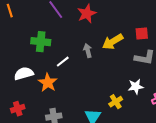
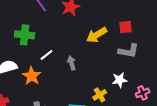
gray arrow: (88, 51) -> (72, 63), moved

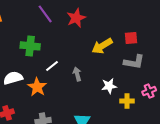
white star: (120, 80) -> (109, 86), moved
pink cross: (143, 93) -> (149, 91), moved
yellow cross: (100, 95) -> (127, 101), moved, turned 32

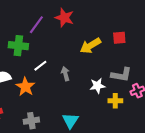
purple line: (45, 14) -> (36, 25), moved, turned 72
red star: (76, 18) -> (64, 18), turned -30
gray L-shape: (134, 62) -> (121, 75), moved

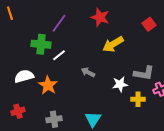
red star: (64, 18) -> (100, 17), moved
red square: (119, 38) -> (149, 24), moved, turned -32
white line: (40, 66) -> (59, 55), moved
gray arrow: (65, 74) -> (88, 72), turned -48

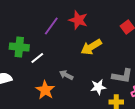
purple line: (59, 23) -> (51, 26), moved
orange star: (48, 85) -> (45, 90), moved

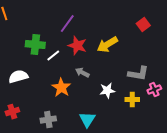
red star: (78, 20) -> (77, 46), moved
white star: (98, 87) -> (107, 91), moved

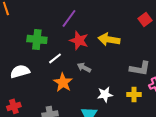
yellow arrow: (107, 45) -> (109, 39), turned 40
white line: (53, 56) -> (55, 58), moved
white star: (107, 91) -> (105, 94), moved

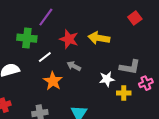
purple line: (69, 18) -> (46, 17), moved
white star: (105, 94) -> (107, 79), moved

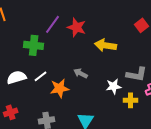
red star: (69, 39) -> (77, 27), moved
white line: (45, 57) -> (41, 76), moved
orange star: (53, 81) -> (60, 88), turned 30

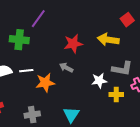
red star: (77, 27) -> (73, 44), moved, turned -30
yellow arrow: (106, 45) -> (108, 40), moved
white line: (41, 76) -> (26, 71), turned 32

